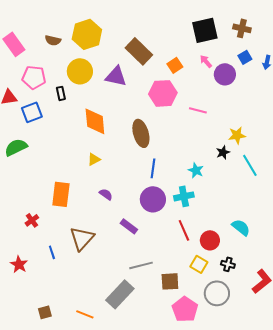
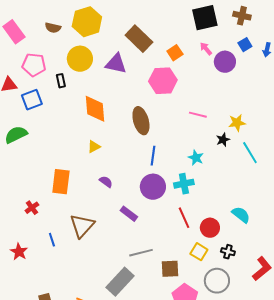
pink line: (198, 110) -> (198, 115), moved

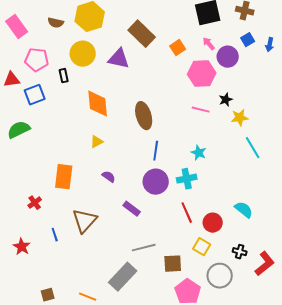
pink hexagon: (163, 81) -> (202, 74), moved
black star: (223, 140) -> (226, 100), moved
black cross: (228, 252) -> (240, 252), moved

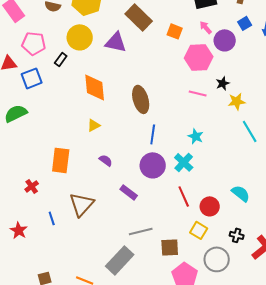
orange square: (178, 48) -> (175, 31), turned -35
black rectangle: (64, 76) -> (61, 59), turned 48
cyan cross: (187, 179) -> (184, 162), turned -36

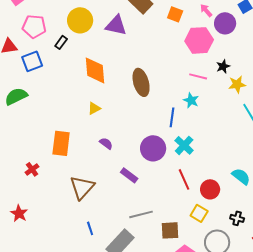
blue line: (153, 134) -> (172, 117), moved
cyan star: (196, 136) -> (191, 100), moved
blue line: (52, 218) -> (90, 228), moved

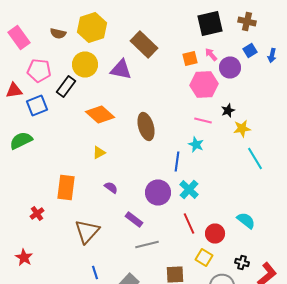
orange square: (175, 14) -> (190, 58), moved, turned -35
black rectangle: (61, 42) -> (66, 86), size x1.5
orange diamond: (95, 70) -> (100, 114), turned -44
gray line: (141, 214) -> (147, 244), moved

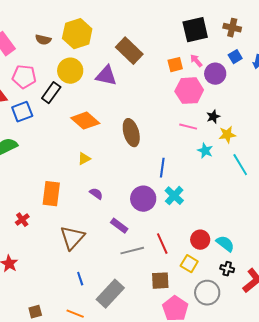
cyan star: (196, 144) -> (205, 151), moved
cyan semicircle: (246, 220) -> (225, 244), moved
red line: (189, 224) -> (162, 244), moved

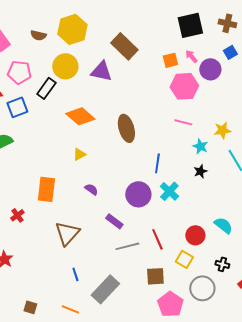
black star: (213, 117) -> (200, 171), moved
cyan semicircle: (225, 244) -> (223, 225), moved
brown square: (35, 312) -> (30, 307), turned 32

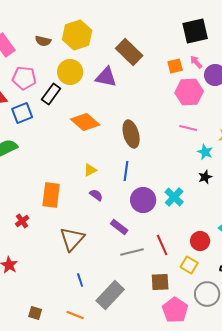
yellow triangle: (79, 154) -> (90, 170), moved
blue line: (157, 163) -> (126, 171), moved

